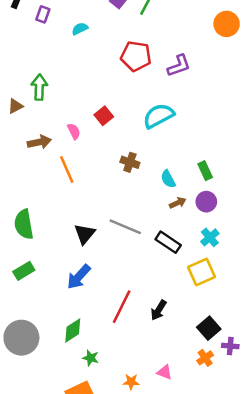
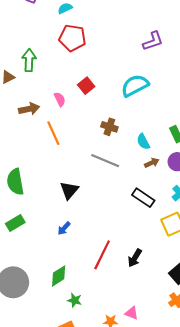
red pentagon: (136, 56) -> (72, 38), moved
gray line: (125, 227) -> (105, 161), moved
blue arrow: (79, 277) -> (64, 228), size x0.6
pink triangle: (165, 372) -> (132, 313), moved

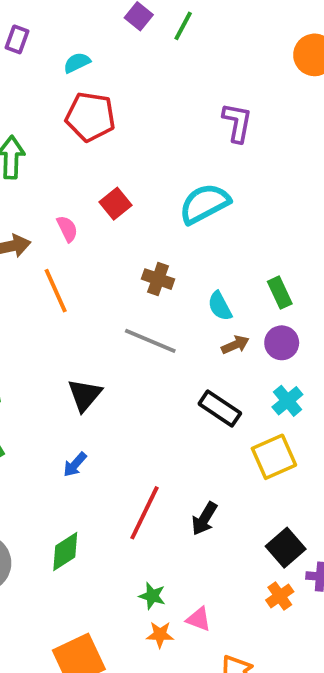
purple L-shape: (153, 41) -> (237, 123), turned -60
green star: (75, 300) -> (152, 596), moved

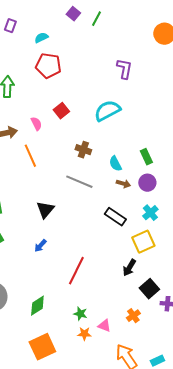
brown arrow: (235, 345) -> (123, 184), turned 40
black arrow: (204, 519) -> (129, 268), moved
green diamond: (65, 551) -> (37, 306), moved
orange cross: (280, 596) -> (133, 316), moved

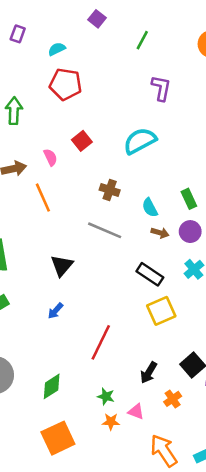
green line: (96, 19) -> (142, 40), moved
yellow square: (143, 242) -> (161, 311), moved
black arrow: (129, 268) -> (149, 373), moved

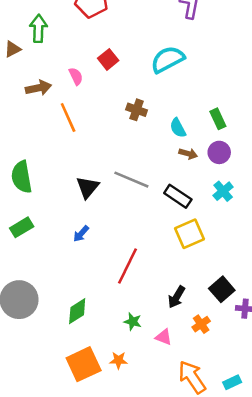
gray line: (105, 230) -> (131, 180), moved
orange star: (111, 422) -> (118, 360), moved

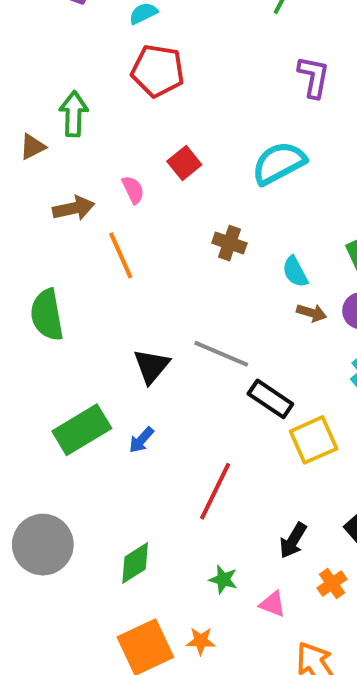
green semicircle: (22, 177) -> (47, 315), moved
black rectangle: (178, 196) -> (270, 399), moved
green rectangle: (22, 227) -> (82, 430), moved, size x1.5

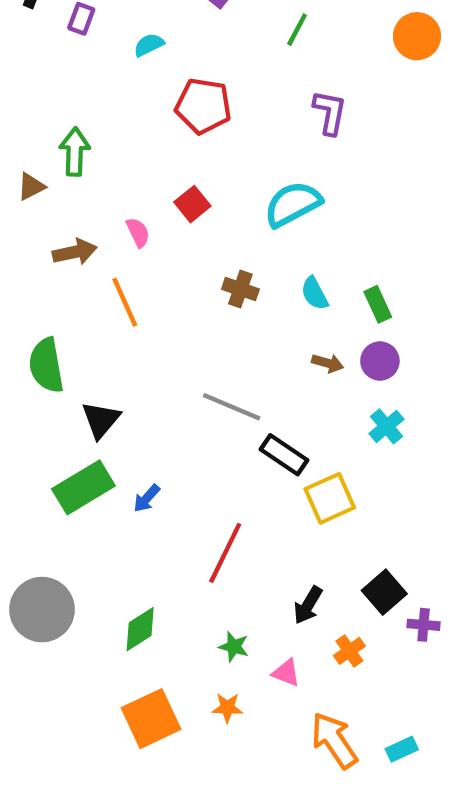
red pentagon: (158, 71) -> (203, 106), moved
cyan semicircle: (295, 272) -> (315, 293), moved
black triangle: (152, 366) -> (101, 420), moved
orange star: (201, 641) -> (227, 708), moved

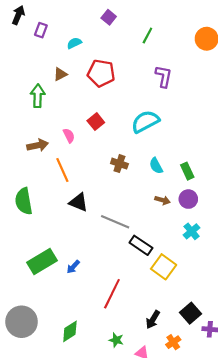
brown triangle: (31, 187) -> (60, 74), moved
black triangle: (101, 420) -> (79, 202), moved, turned -48
yellow square: (330, 498) -> (164, 267), turned -30

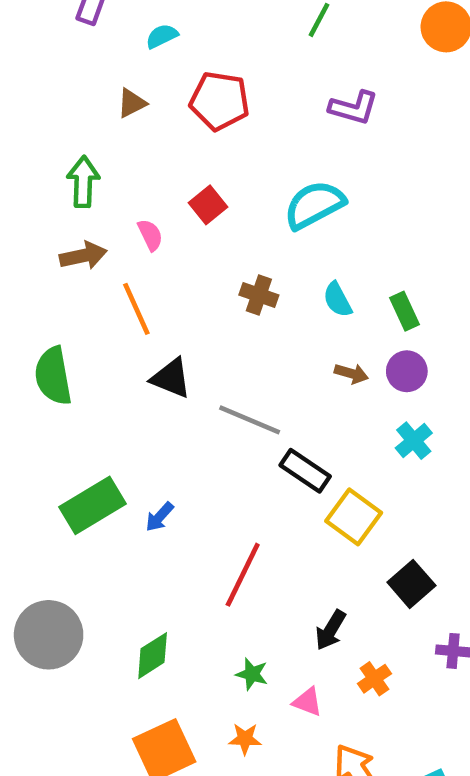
purple L-shape: (164, 76) -> (354, 108), turned 95
green arrow: (38, 96) -> (83, 182), moved
black square: (190, 313) -> (411, 584), moved

